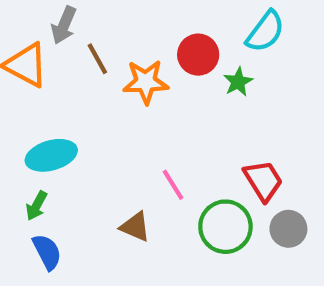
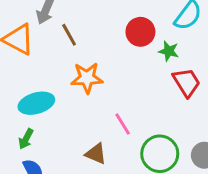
orange star: (146, 82) -> (87, 78), moved
green star: (238, 82) -> (169, 51), turned -30
red trapezoid: (263, 181) -> (187, 82), moved

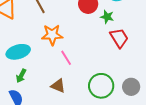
pink line: (123, 124) -> (66, 58), moved
green arrow: (26, 139) -> (21, 76), moved

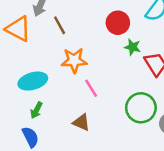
green star: (107, 17) -> (132, 47), moved
green circle: (101, 86) -> (141, 108), moved

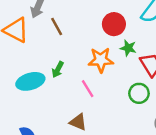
orange star: (74, 60) -> (101, 60), moved
green circle: (141, 108) -> (139, 93), moved, size x0.7
green arrow: (36, 110) -> (58, 69), moved

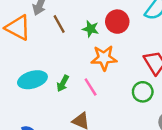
green star: (128, 48) -> (91, 29), moved
green arrow: (58, 69) -> (63, 83), moved

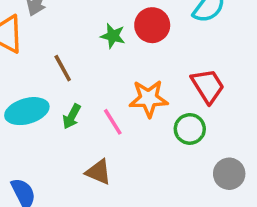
brown line: (59, 24) -> (63, 68), moved
orange star: (104, 58) -> (149, 99), moved

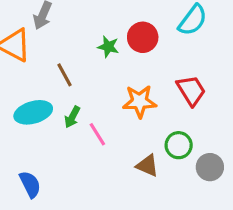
pink line: (113, 122) -> (97, 134), moved
green circle: (190, 129) -> (179, 145), moved
brown triangle: (98, 172) -> (147, 166), moved

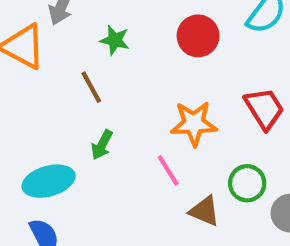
green star: (108, 47) -> (115, 40), moved
cyan ellipse: (33, 112) -> (49, 181), moved
pink line: (97, 134) -> (168, 170), moved

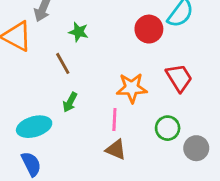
red circle: (198, 36) -> (149, 29), moved
pink line: (168, 170) -> (114, 119), turned 35
brown triangle: (204, 211) -> (116, 150), moved

